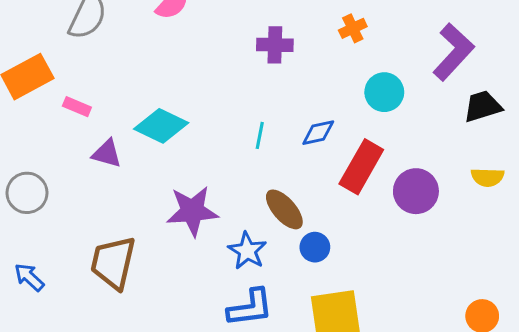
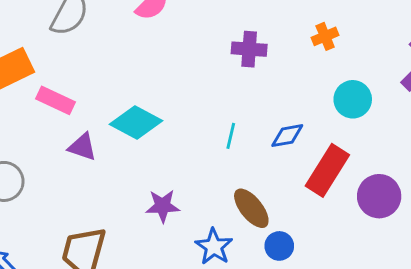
pink rectangle: (77, 107) -> (56, 100), size x1.4
purple star: (192, 211) -> (163, 206), size x0.7

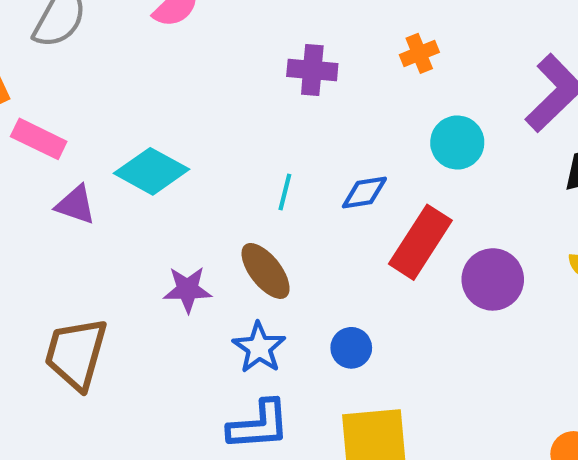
brown ellipse: (251, 208) -> (266, 271), moved

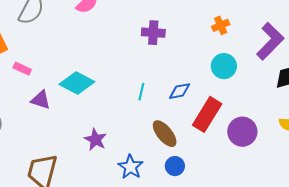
orange cross: (419, 53) -> (221, 25), moved
pink rectangle: (39, 139) -> (22, 69), size x0.7
brown ellipse: (266, 271) -> (165, 134), moved
purple star: (188, 289) -> (95, 140), turned 30

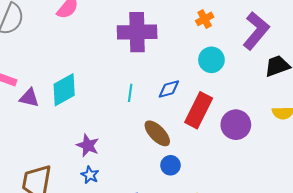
purple cross: (153, 33) -> (137, 32), size x1.6
cyan diamond: (77, 83) -> (64, 90), turned -52
purple triangle: (41, 100) -> (29, 98), moved
blue star: (130, 167) -> (90, 175), moved, size x0.7

